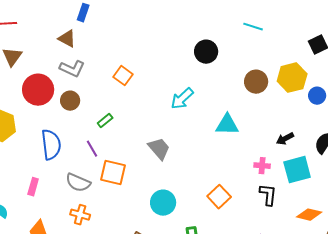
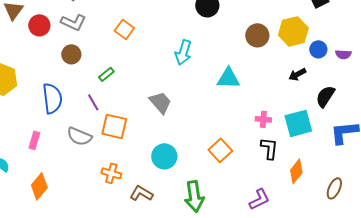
red circle: (38, 90) -> (39, 25), moved, size x0.7
cyan arrow: (182, 99) -> (183, 52), turned -30
black arrow: (285, 139) -> (297, 74), moved
orange cross: (80, 215) -> (111, 173), moved
orange diamond: (309, 215) -> (296, 171), moved, turned -65

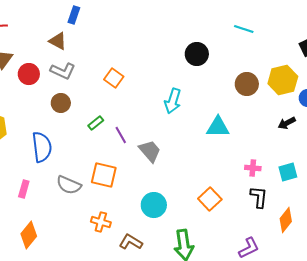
purple line: (93, 102) -> (121, 135), moved
cyan square: (298, 123) -> (288, 172), size x0.7

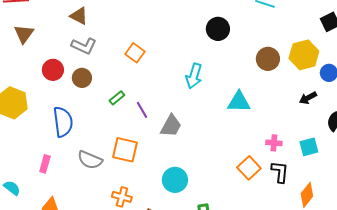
red circle: (29, 74) -> (53, 70), moved
gray trapezoid: (150, 151) -> (171, 126), turned 70
orange square: (210, 199) -> (249, 168), moved

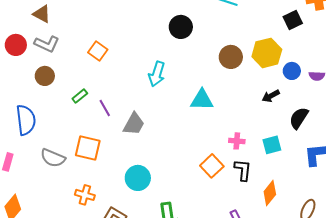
red circle: (53, 70) -> (16, 45), moved

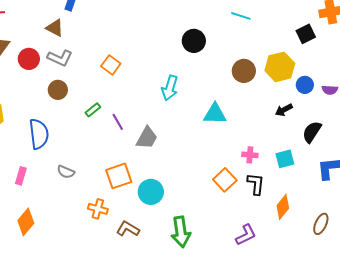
orange square: (88, 148) -> (119, 176), moved, turned -32
gray semicircle: (53, 158) -> (66, 172), size x0.7

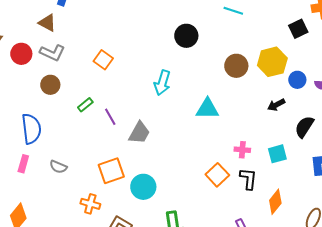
pink rectangle: (21, 176) -> (23, 164), moved

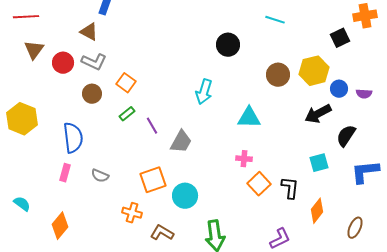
orange square: (103, 60) -> (126, 83), moved
black arrow: (276, 105) -> (318, 114), size x1.5
pink cross: (242, 150) -> (244, 159), moved

